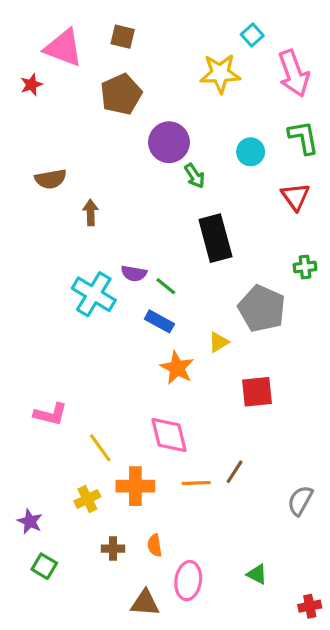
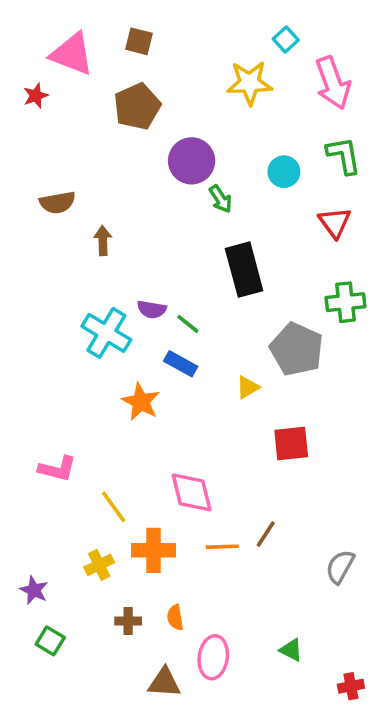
green cross: (305, 267) -> (346, 302), size x1.5
orange star: (177, 368) -> (141, 402), moved

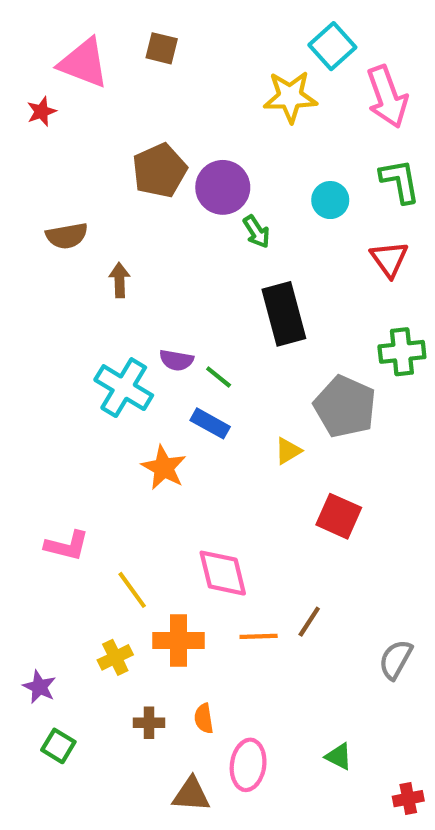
cyan square: (286, 39) -> (332, 46), size x1.5
brown pentagon: (137, 106) -> (160, 171), moved
red square: (291, 443) -> (339, 516), turned 30

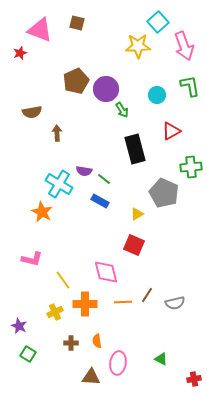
red triangle: (389, 259) -> (171, 131), moved, turned 36
orange star: (164, 468) -> (42, 212), moved
red square: (339, 516) -> (134, 245), moved
gray semicircle: (396, 659) -> (175, 303), moved, turned -132

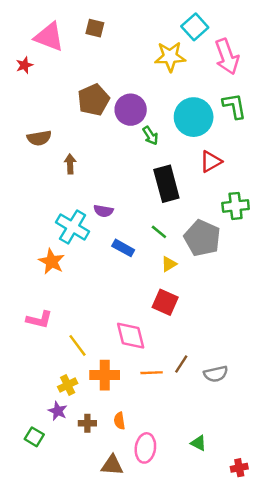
cyan circle: (157, 95) -> (194, 117), size x1.8
green line: (104, 179) -> (159, 232), moved
purple star: (19, 326) -> (58, 411), moved

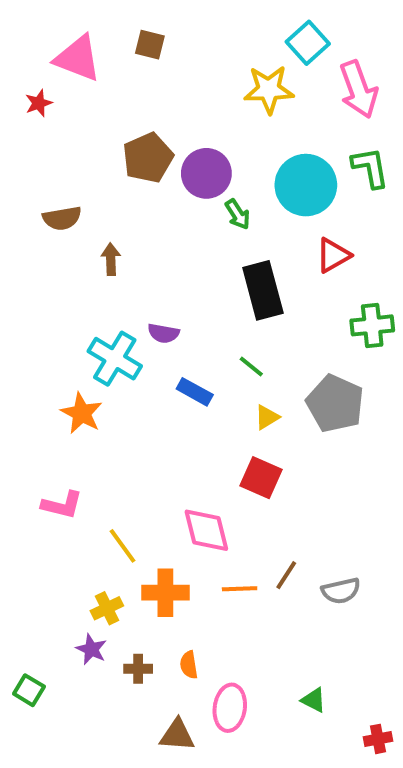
gray pentagon: (202, 238) -> (335, 404), moved
green square: (34, 437) -> (29, 690), moved

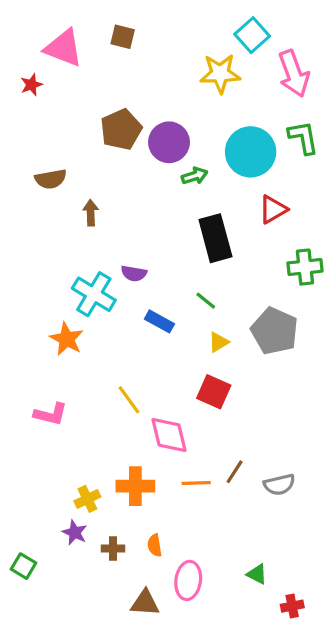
green arrow: (238, 214) -> (195, 176), turned -75
yellow line: (123, 546) -> (129, 400), moved
red cross: (378, 739) -> (292, 606), moved

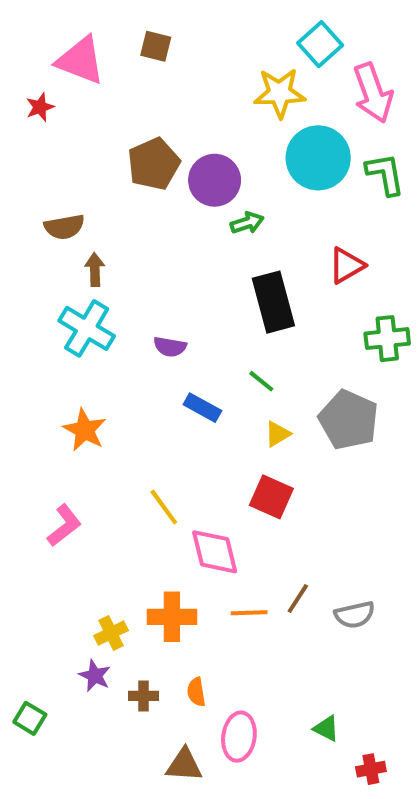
cyan circle: (251, 152) -> (318, 158), moved
brown arrow: (91, 213) -> (95, 270), moved
cyan cross: (94, 294) -> (87, 328), moved
pink L-shape: (51, 414) -> (64, 525), turned -52

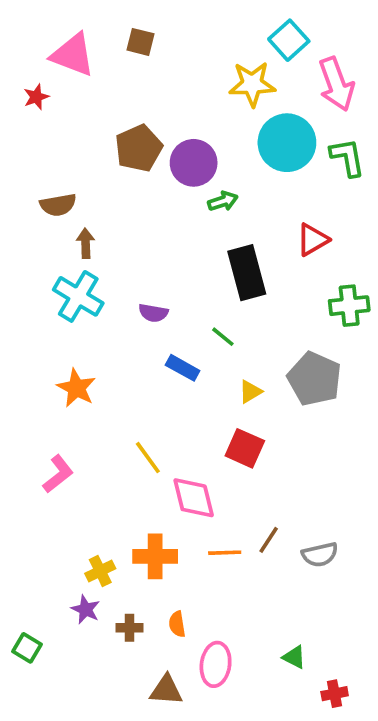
green line: (261, 381) -> (223, 337), moved

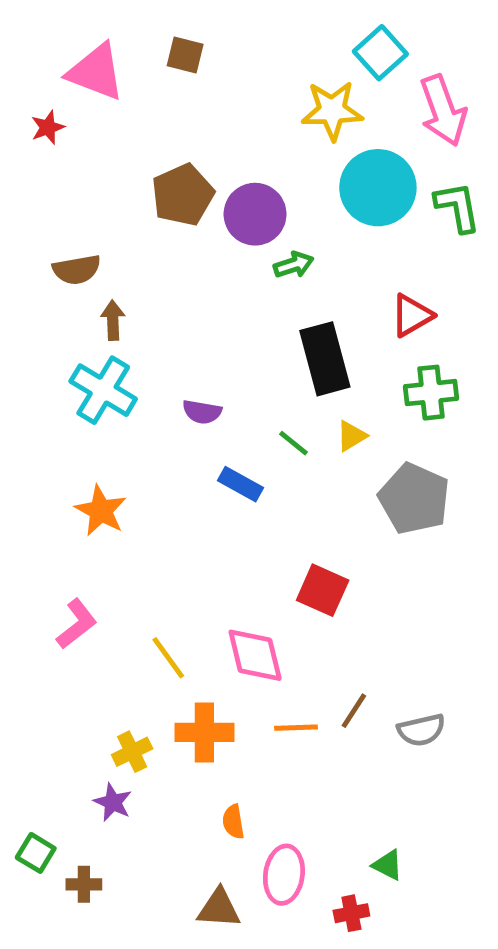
green cross: (349, 306) -> (431, 393), moved
yellow triangle: (250, 392) -> (351, 436), moved
yellow line: (148, 458) -> (168, 658), moved
brown cross: (130, 628) -> (84, 884), moved
red cross: (335, 694) -> (351, 913), moved

